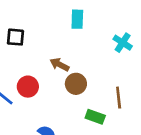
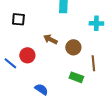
cyan cross: (123, 43) -> (96, 23), turned -32
brown circle: (76, 84) -> (73, 47), moved

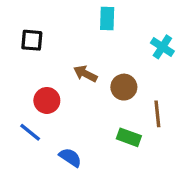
cyan cross: (96, 23) -> (162, 47), turned 32
blue line: (10, 63) -> (30, 132), moved

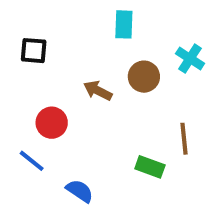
brown circle: (124, 87) -> (144, 77), moved

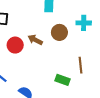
cyan cross: (190, 59) -> (84, 23), turned -32
red circle: (52, 123) -> (15, 45), moved

